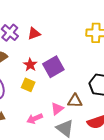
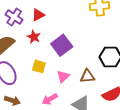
red star: (30, 65) -> (34, 37), moved
pink triangle: (57, 109) -> (63, 76), moved

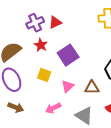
red triangle: (38, 15) -> (55, 22), moved
purple cross: (14, 17) -> (35, 23), moved, turned 30

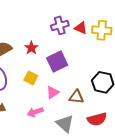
red triangle: (55, 22) -> (81, 28), moved, turned 40
purple cross: (35, 23) -> (60, 25), moved

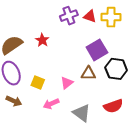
purple square: (57, 61) -> (97, 50), moved
yellow square: (31, 78) -> (38, 83), moved
brown triangle: (76, 97) -> (88, 73), moved

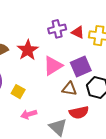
red star: (42, 40) -> (28, 50), size x1.5
pink triangle: (67, 83) -> (53, 66), moved, size x1.5
red semicircle: (113, 106) -> (79, 112), moved

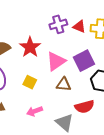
brown triangle: (69, 89) -> (64, 84), moved
yellow square: (18, 92) -> (30, 82), moved

